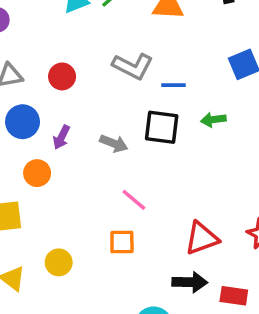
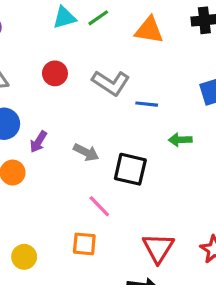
red circle: (62, 76) -> (55, 73), moved
black square: (162, 127) -> (130, 169), moved
red triangle: (202, 238) -> (158, 248), turned -44

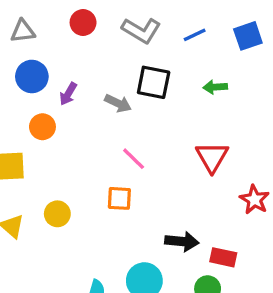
blue line: (147, 104) -> (195, 35), moved, turned -30
black square: (130, 169) -> (154, 82), moved
red triangle: (158, 248) -> (212, 157), moved

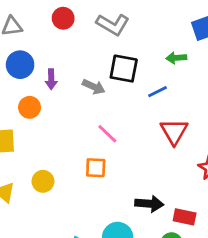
blue line: (195, 35) -> (157, 92), moved
green arrow: (215, 87) -> (176, 58), moved
purple arrow: (68, 94) -> (51, 79), turned -30

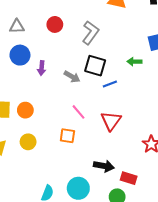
gray L-shape: (113, 24) -> (91, 33), turned -90
blue line: (157, 92) -> (110, 84), moved
orange circle: (30, 107) -> (25, 110), moved
red triangle: (174, 132) -> (111, 121), moved

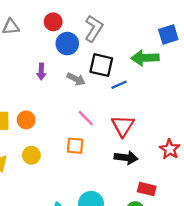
blue circle: (20, 55) -> (67, 44), moved
green arrow: (134, 62) -> (145, 58), size x1.6
black arrow: (104, 166) -> (126, 158), moved

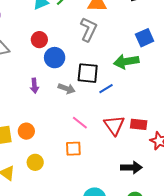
gray L-shape: (94, 28) -> (89, 29), moved
black arrow: (126, 158) -> (131, 168), moved
red rectangle: (147, 189) -> (139, 124), moved

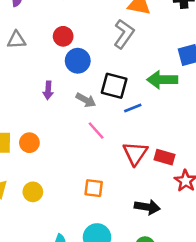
pink line: (80, 123) -> (96, 131), moved
orange square: (73, 149) -> (94, 188), moved
yellow circle: (35, 162) -> (33, 192), moved

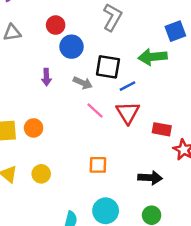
red triangle: (135, 153) -> (128, 113), moved

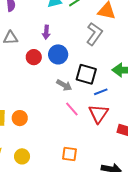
red circle: (56, 25) -> (34, 57), moved
purple arrow: (46, 77) -> (46, 32), moved

